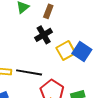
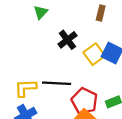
brown rectangle: (48, 11) -> (101, 13), moved

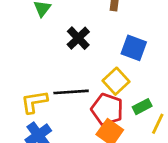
yellow square: (94, 54) -> (116, 81), moved

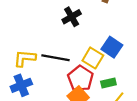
blue square: (134, 48) -> (112, 47), moved
yellow square: (116, 81) -> (93, 58), turned -30

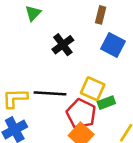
blue square: (112, 47) -> (113, 45), moved
green rectangle: (108, 83) -> (106, 103), moved

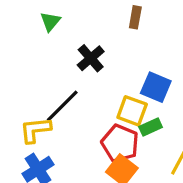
blue square: (113, 45) -> (156, 87), moved
black line: (50, 93) -> (62, 106), moved, turned -44

